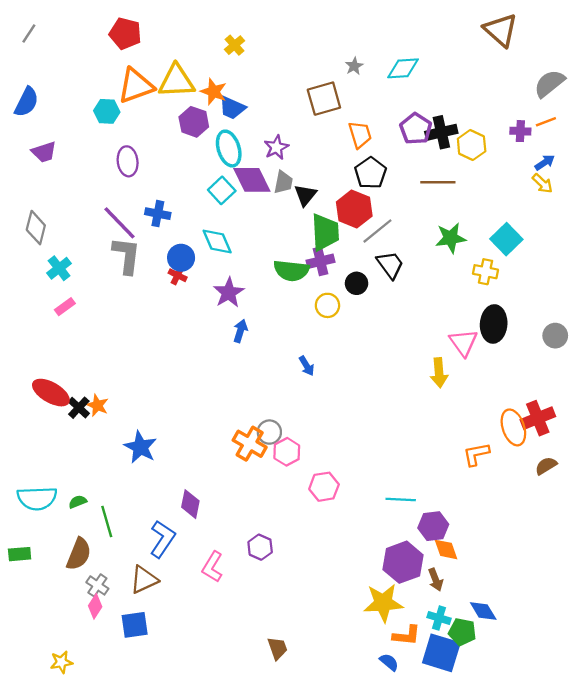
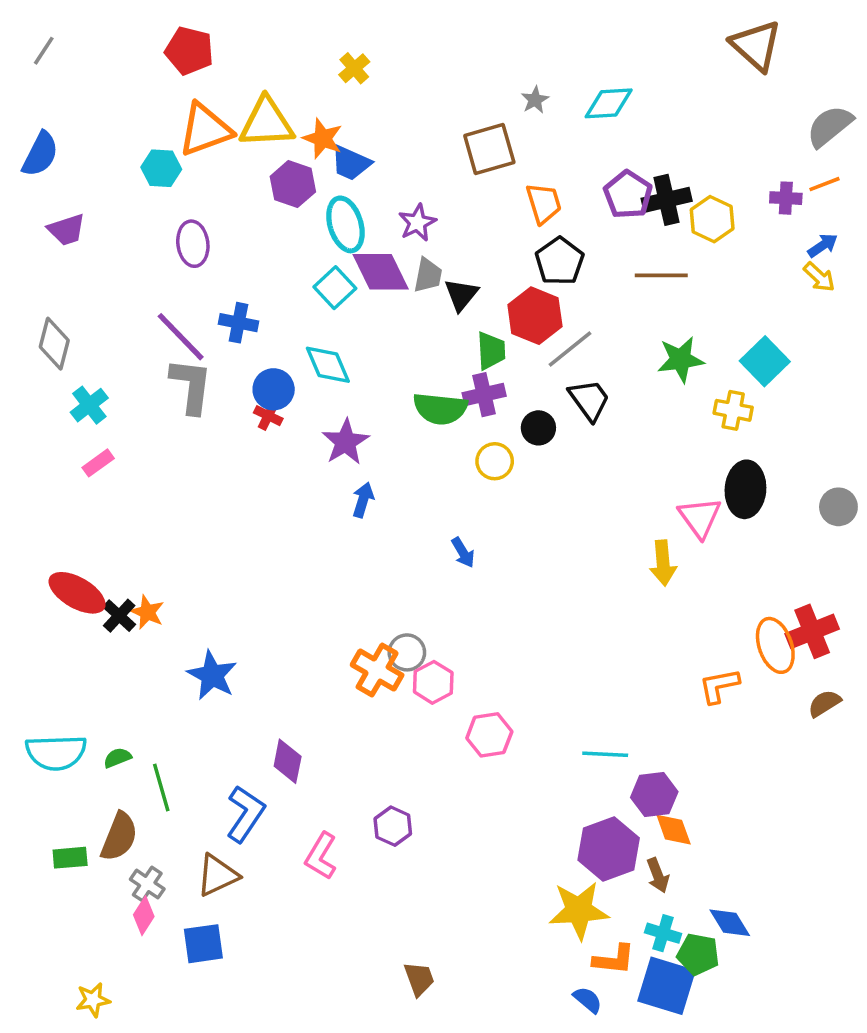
green trapezoid: (325, 232) -> (491, 351), size x0.7
green rectangle: (20, 554) -> (70, 858), moved

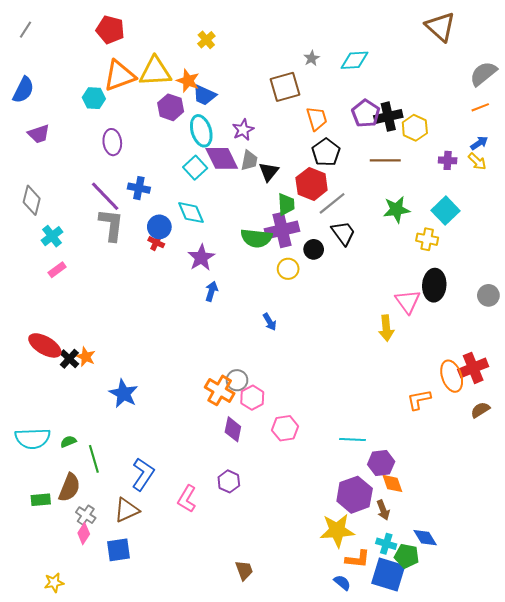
purple cross: (786, 198) -> (448, 160), moved
purple cross: (484, 395) -> (282, 230), size x1.4
purple diamond: (288, 761) -> (233, 429), moved

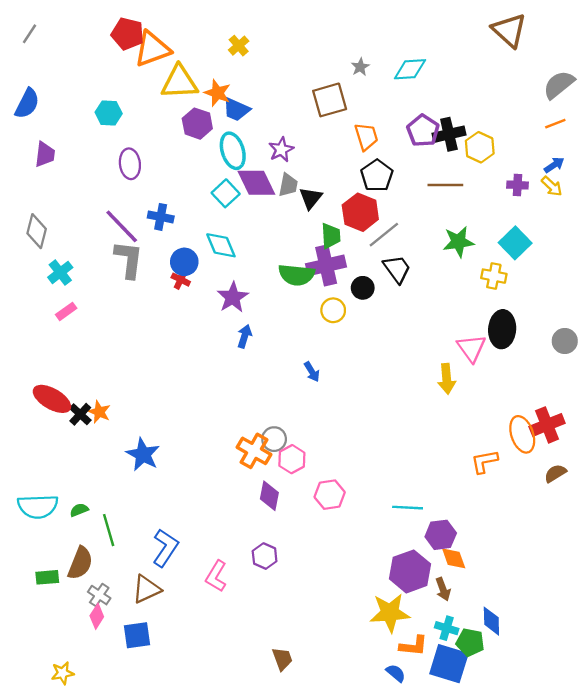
orange triangle: (119, 76) -> (152, 49), moved
purple trapezoid: (39, 134) -> (45, 154), turned -65
blue diamond: (425, 538) -> (491, 621), turned 30

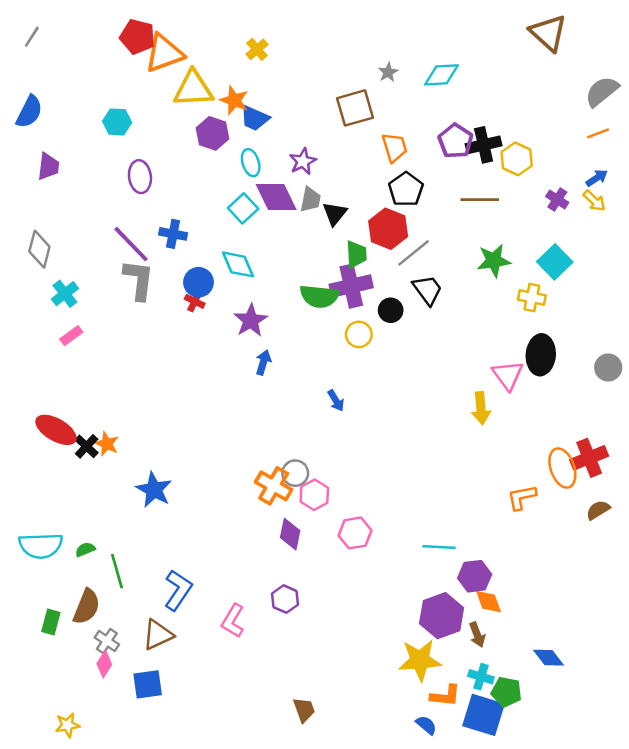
cyan ellipse: (233, 151) -> (251, 163), size x0.7
purple cross: (517, 185) -> (557, 200), turned 30
green rectangle: (47, 577) -> (51, 622), turned -70
blue diamond: (491, 621) -> (548, 658), moved, turned -36

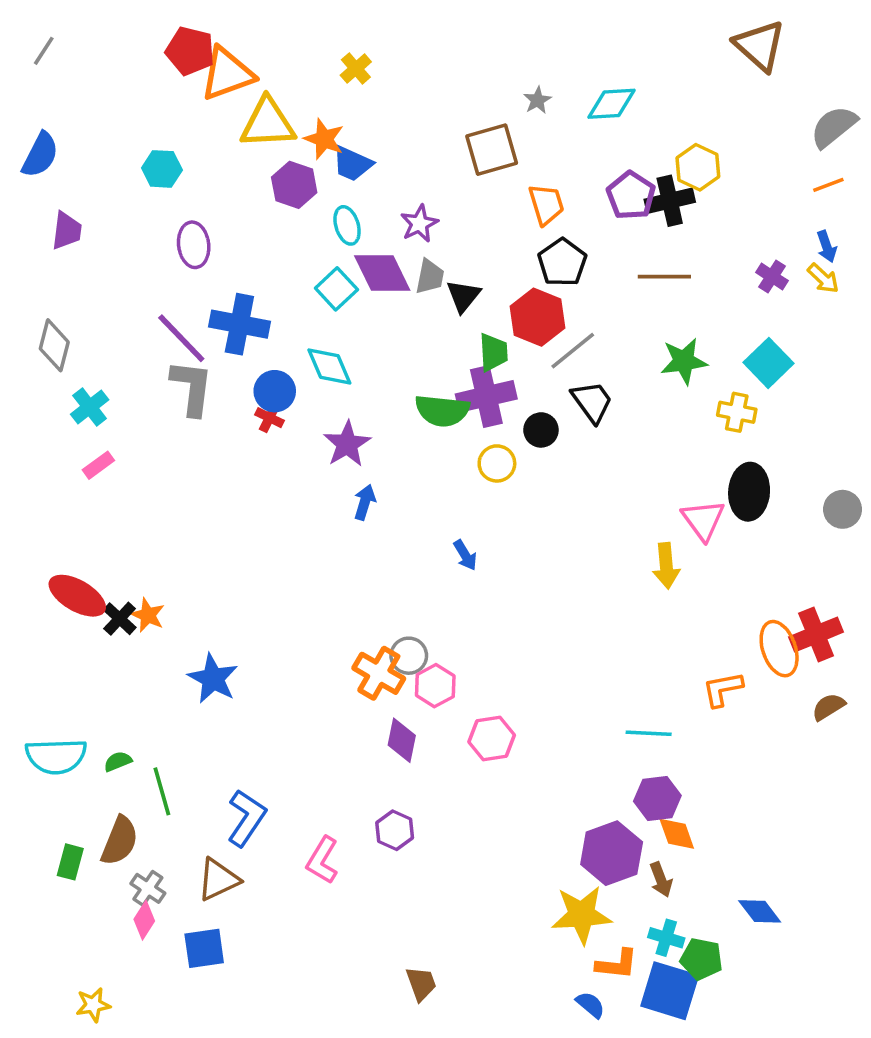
yellow hexagon: (517, 159) -> (698, 167), moved
blue arrow: (597, 178) -> (827, 247), turned 105
blue cross: (173, 234) -> (239, 324), size x1.5
cyan line: (439, 547) -> (649, 733), moved

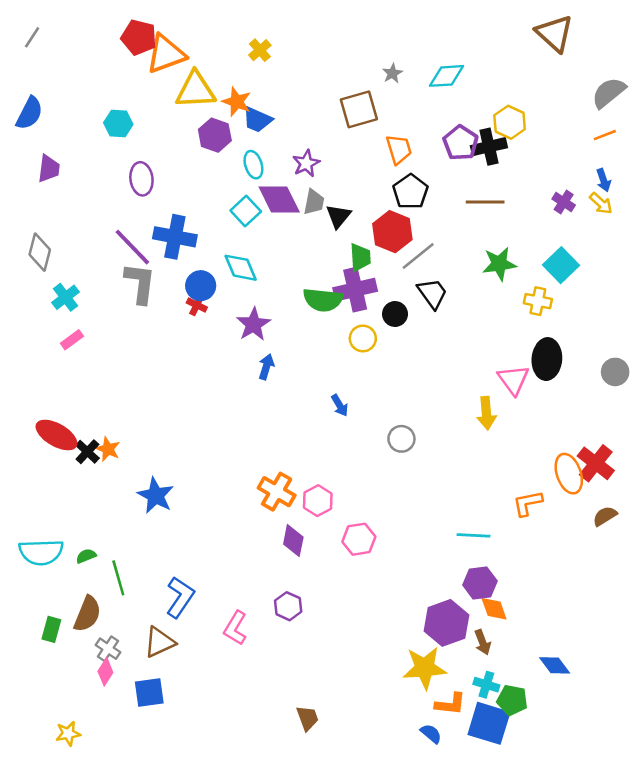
red cross: (816, 634) -> (596, 463), turned -30
gray circle: (409, 656) -> (401, 439), moved

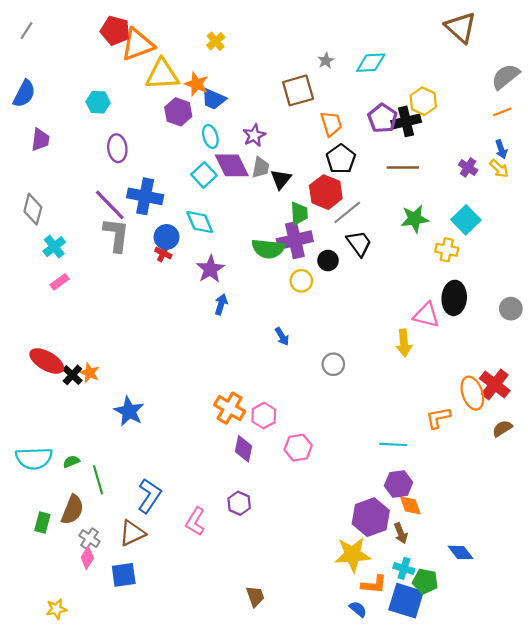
pink triangle: (513, 380) -> (426, 315), turned -40

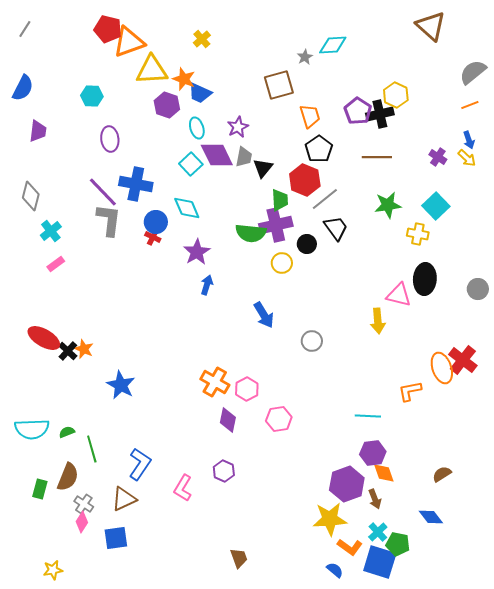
cyan diamond: (371, 63) -> (333, 45), moved
blue arrow: (282, 336) -> (264, 315), size x1.5
brown semicircle: (502, 428) -> (442, 474), moved
cyan cross: (404, 568) -> (378, 532), turned 30
orange L-shape: (374, 585) -> (350, 547), turned 30

